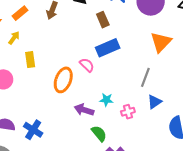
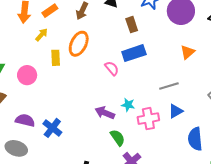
orange triangle: (161, 42) -> (188, 52), size x0.7
gray line: (145, 77) -> (169, 86), turned 48
orange ellipse: (63, 80) -> (79, 44), moved
pink cross: (128, 112) -> (148, 119), size x1.5

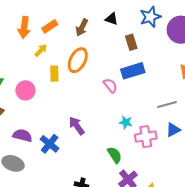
purple arrow: (105, 113) -> (77, 126), moved, turned 30

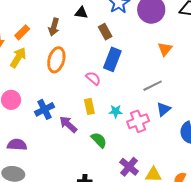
yellow arrow: (41, 50) -> (18, 57), size x1.5
blue rectangle: (133, 71) -> (112, 59), turned -40
yellow rectangle: (54, 74) -> (89, 106), moved
blue cross: (50, 144) -> (44, 109), moved, turned 36
green semicircle: (115, 155) -> (99, 140), moved

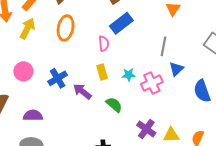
blue rectangle: (112, 59) -> (121, 23), turned 35
pink semicircle: (93, 78) -> (104, 44), turned 49
gray line: (153, 86) -> (163, 46), turned -48

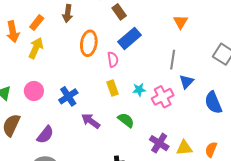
orange ellipse: (66, 28) -> (89, 43), moved
purple arrow: (82, 91) -> (91, 121), moved
purple semicircle: (33, 116) -> (45, 135), turned 132

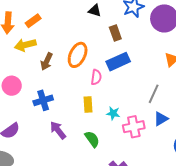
brown arrow: (68, 13) -> (47, 61), moved
yellow arrow: (36, 48) -> (25, 45), turned -145

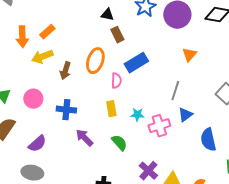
brown rectangle: (115, 33) -> (117, 35), moved
blue cross: (43, 100) -> (66, 110), turned 30

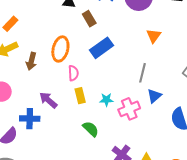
brown rectangle: (117, 35) -> (89, 19), moved
pink semicircle: (116, 81) -> (73, 73), moved
blue cross: (66, 110) -> (30, 119), moved
purple arrow: (84, 138) -> (48, 100), moved

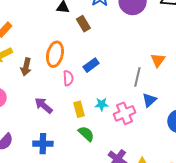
orange triangle: (154, 36) -> (158, 60), moved
blue rectangle: (101, 48) -> (91, 65), moved, size x0.7
yellow rectangle: (80, 96) -> (79, 109), moved
blue cross: (30, 119) -> (43, 144), moved

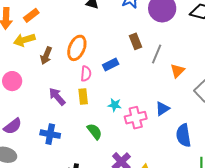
brown rectangle: (83, 24) -> (136, 41), moved
gray line: (137, 77) -> (157, 54), moved
yellow rectangle: (79, 109) -> (83, 97), moved

